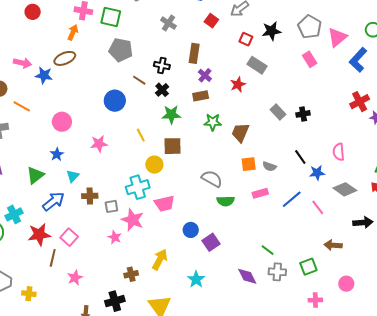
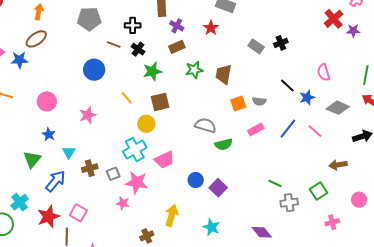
purple diamond: (247, 276) -> (262, 232), moved

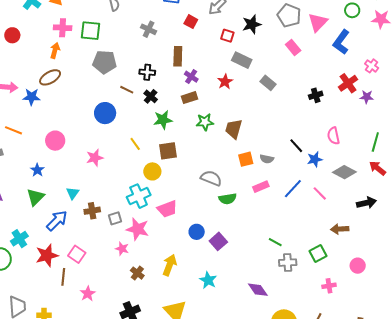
black cross: (281, 43) -> (316, 95), moved
gray rectangle: (256, 46) -> (268, 83), moved
blue star: (49, 134) -> (37, 170), moved
brown cross: (147, 236) -> (137, 273), moved, turned -32

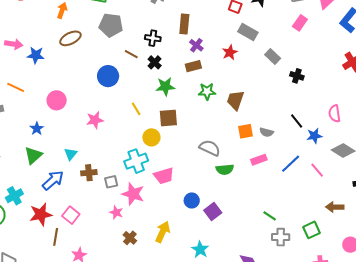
pink rectangle: (293, 48) -> (300, 23), turned 70
brown ellipse: (50, 77) -> (70, 38), moved
black cross: (316, 95) -> (297, 76), moved, turned 32

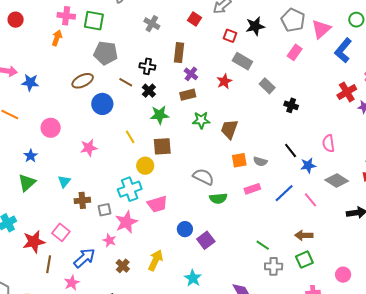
brown ellipse: (70, 38) -> (83, 81), moved
blue arrow: (53, 180) -> (84, 258), moved
pink star: (133, 194) -> (126, 222), turned 30
brown arrow: (335, 207) -> (304, 235), moved
pink square: (71, 215) -> (61, 232), moved

